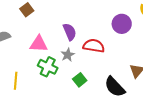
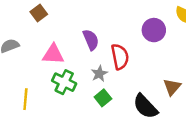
red semicircle: (94, 46) -> (120, 57), turned 70
gray star: (68, 55) -> (99, 74), moved

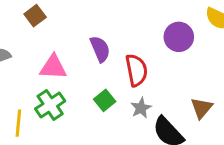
gray star: (99, 74) -> (141, 108), moved
green cross: (64, 82) -> (50, 105), moved, turned 30
green square: (103, 98) -> (105, 100), moved

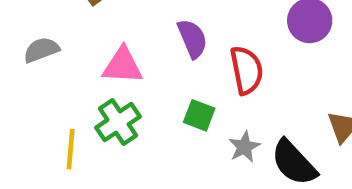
green square: (105, 100) -> (199, 115), turned -30
gray star: (141, 108) -> (244, 147), moved

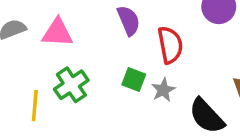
pink triangle: (123, 66) -> (57, 33), moved
gray star: (244, 147) -> (163, 90), moved

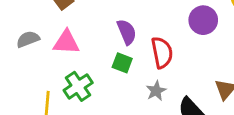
green square: (134, 80) -> (122, 63), moved

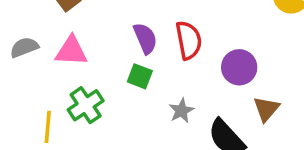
purple circle: (203, 20) -> (239, 67), moved
red semicircle: (162, 53) -> (189, 40), moved

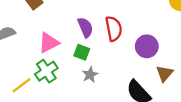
pink triangle: (71, 51) -> (49, 43), moved, turned -30
gray star: (181, 111) -> (90, 75), moved
yellow line: (48, 127) -> (21, 85), turned 48

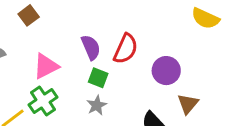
red semicircle: (114, 29) -> (126, 49), turned 35
green square: (82, 52) -> (98, 78), moved

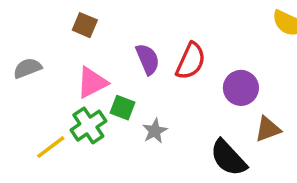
brown square: (29, 15) -> (85, 25), moved, turned -30
green square: (98, 78) -> (123, 108), moved
brown triangle: (188, 104) -> (268, 129), turned 30

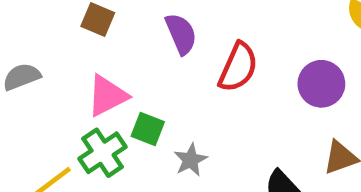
purple semicircle: (148, 59) -> (181, 34), moved
purple circle: (241, 88) -> (321, 84), moved

